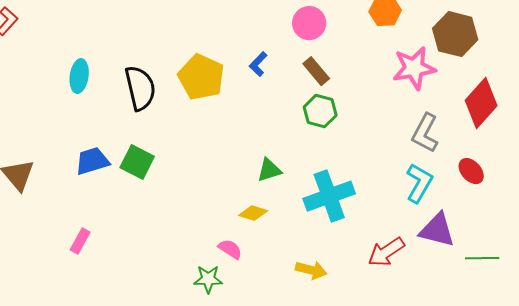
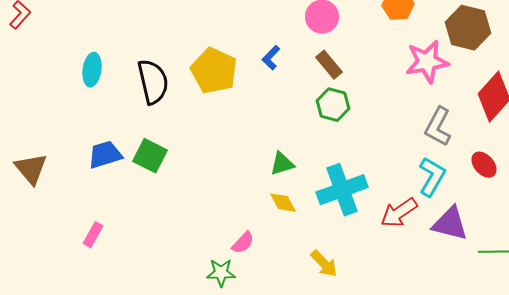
yellow diamond: (253, 213) -> (283, 203), moved, turned 44
pink semicircle: (230, 249) -> (243, 243), turned 100
red arrow: (386, 252) -> (399, 213), moved
yellow arrow: (311, 270) -> (324, 264), turned 32

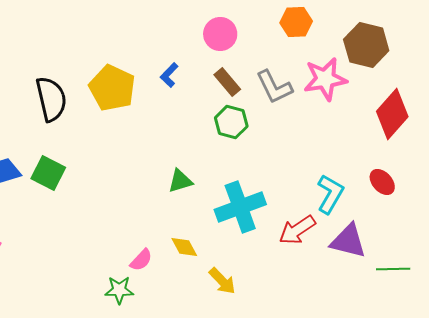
gray L-shape: (438, 127) -> (274, 87), moved, turned -54
yellow diamond: (283, 203) -> (184, 247), moved

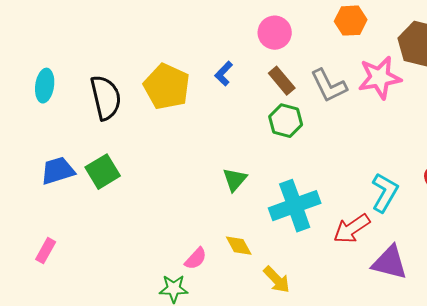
green square: (48, 173) -> (103, 172), turned 32
green triangle: (180, 181) -> (235, 180), turned -32
purple triangle: (348, 241) -> (390, 263), moved

